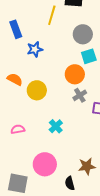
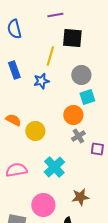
blue star: (35, 49) -> (41, 81), moved
cyan cross: (56, 126) -> (54, 167), size x1.5
pink semicircle: (18, 129) -> (16, 170), size x1.5
brown star: (87, 166) -> (80, 197), moved

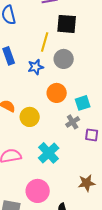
gray circle: (81, 75) -> (64, 59), moved
cyan square: (87, 97) -> (83, 103), moved
orange circle: (73, 115) -> (57, 93), moved
brown star: (80, 197) -> (87, 183), moved

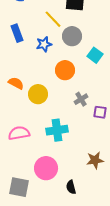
yellow line: (45, 42) -> (53, 19), turned -60
cyan square: (83, 103) -> (95, 55), moved, turned -35
cyan cross: (49, 153) -> (57, 130), turned 35

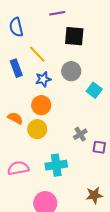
yellow line: (53, 19) -> (37, 54), moved
orange circle: (65, 70) -> (41, 105), moved

